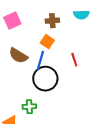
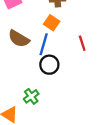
black circle: (45, 79) -> (49, 65), size x0.7
green cross: (29, 107) -> (31, 96), turned -32

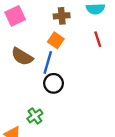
red line: (82, 43) -> (98, 39), moved

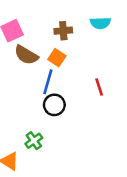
red line: (98, 39) -> (99, 87), moved
brown semicircle: (22, 57) -> (26, 55), moved

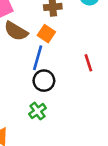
green cross: (34, 141) -> (38, 111), moved

